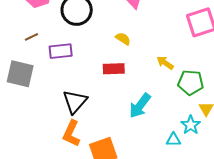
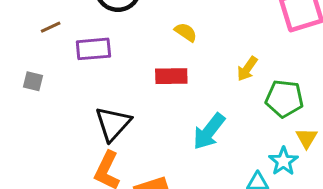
yellow arrow: (165, 63) -> (247, 69), turned -90
gray square: (20, 74) -> (33, 81), size x0.5

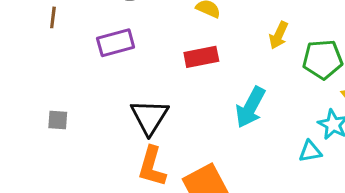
brown line: (51, 27) -> (53, 17), moved, turned -48
gray square: (33, 81) -> (58, 120), moved

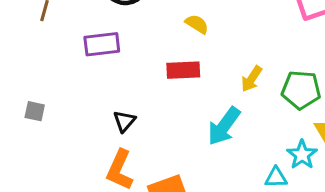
yellow arrow: (279, 35) -> (252, 79), moved
black triangle: (149, 117) -> (124, 121), size x0.6

